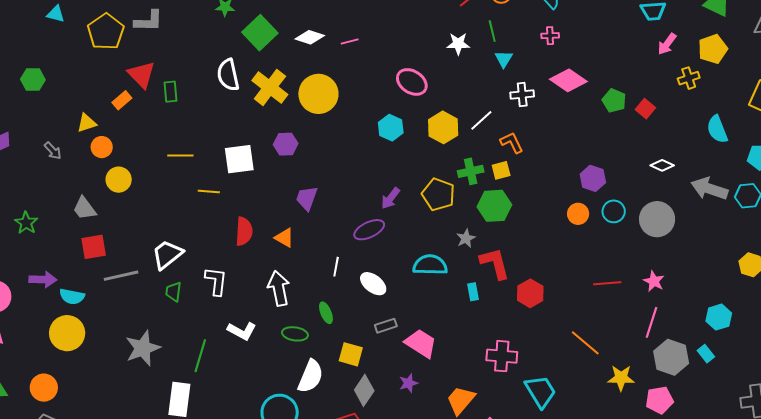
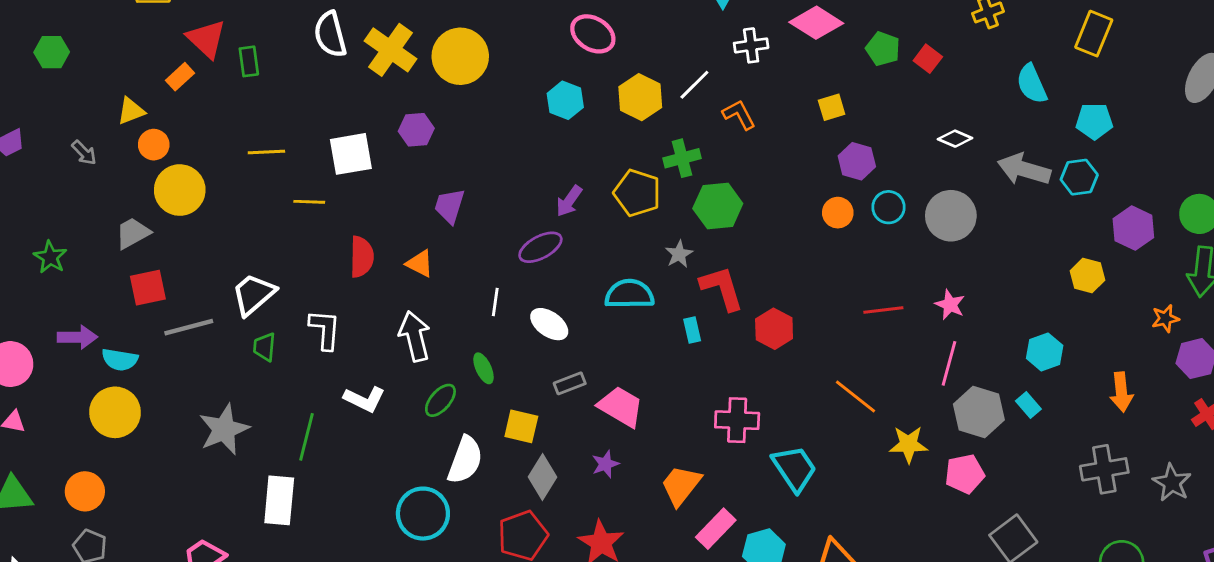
yellow square: (501, 170) -> (832, 107), moved
yellow circle: (119, 180) -> (180, 190), size x1.4
gray trapezoid: (85, 208) -> (133, 233), turned 100
green ellipse: (295, 334) -> (440, 400), turned -55

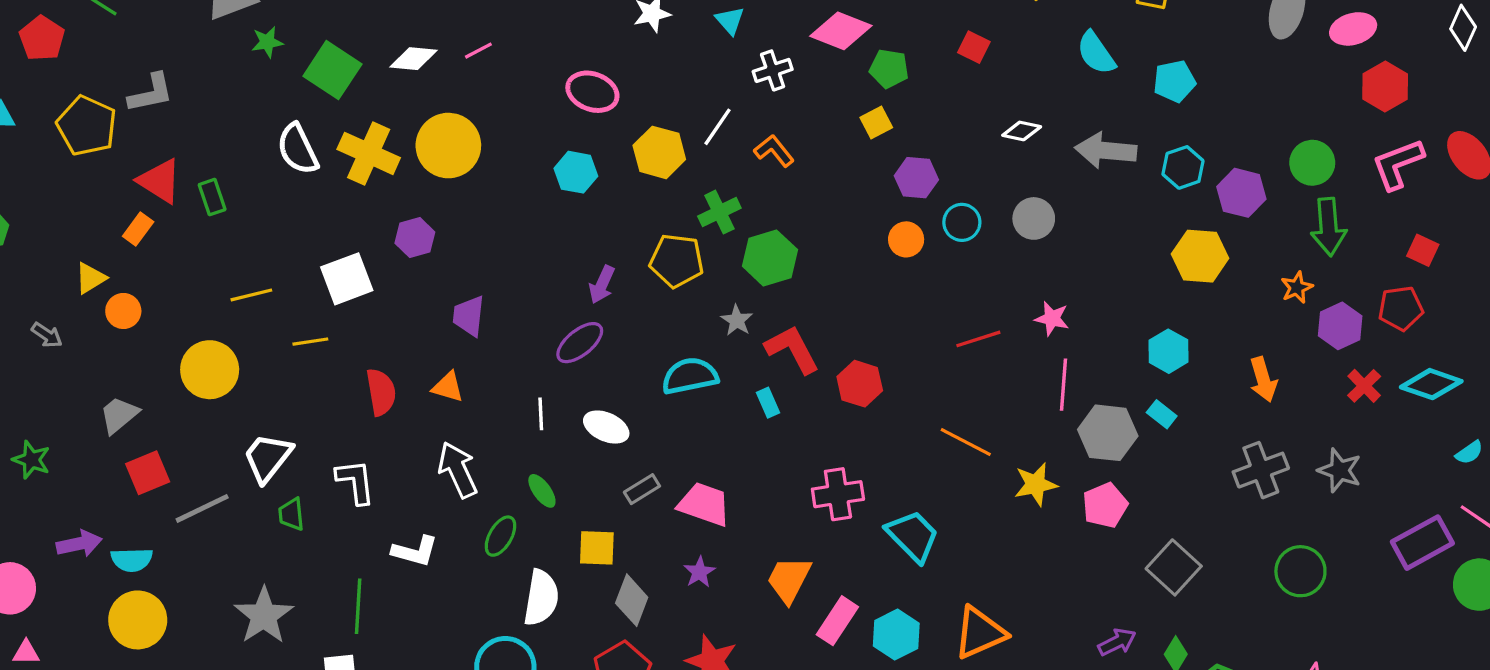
green pentagon: (883, 49) -> (889, 69), moved
cyan hexagon: (1079, 177) -> (1183, 167), moved
yellow circle: (180, 190) -> (210, 370), moved
gray circle: (951, 216) -> (1034, 218), size x0.7
yellow hexagon: (1087, 276) -> (1200, 256), size x1.4

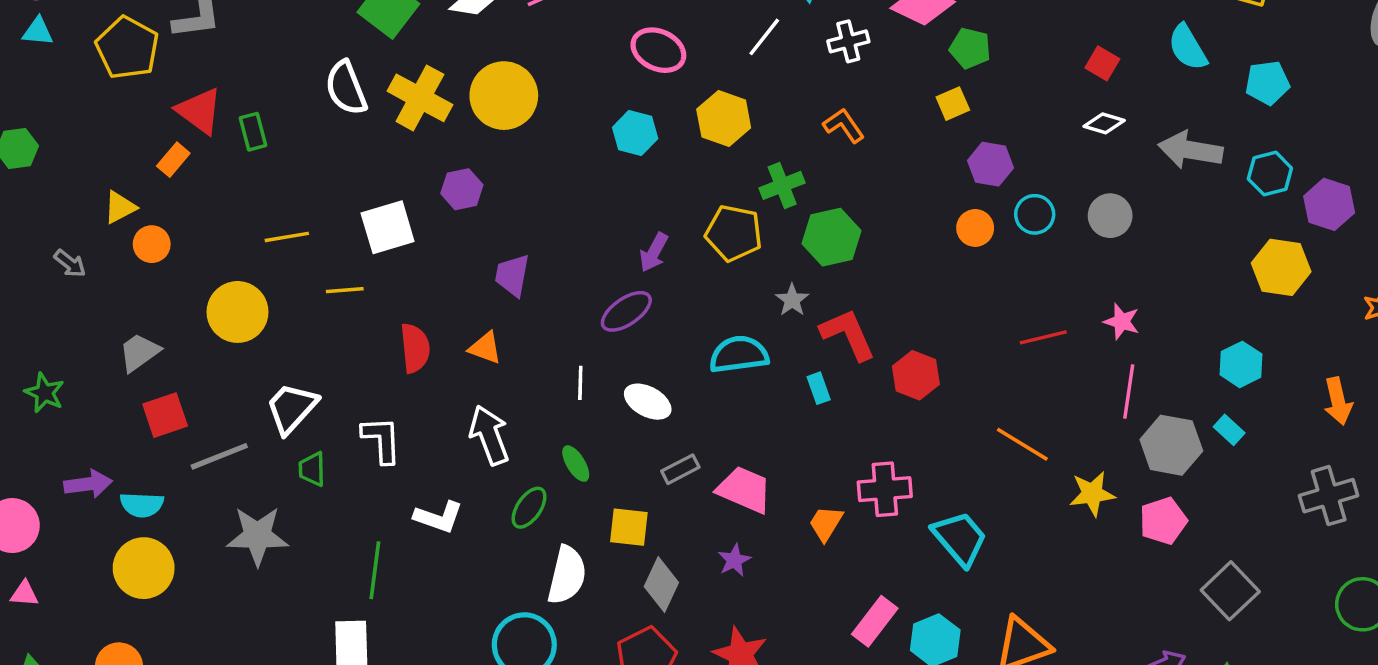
red square: (974, 47) -> (1102, 63), moved
white line: (717, 127) -> (764, 37), moved
orange trapezoid: (789, 580) -> (826, 523), moved, size x0.7
gray star: (264, 616) -> (257, 536), moved, turned 30

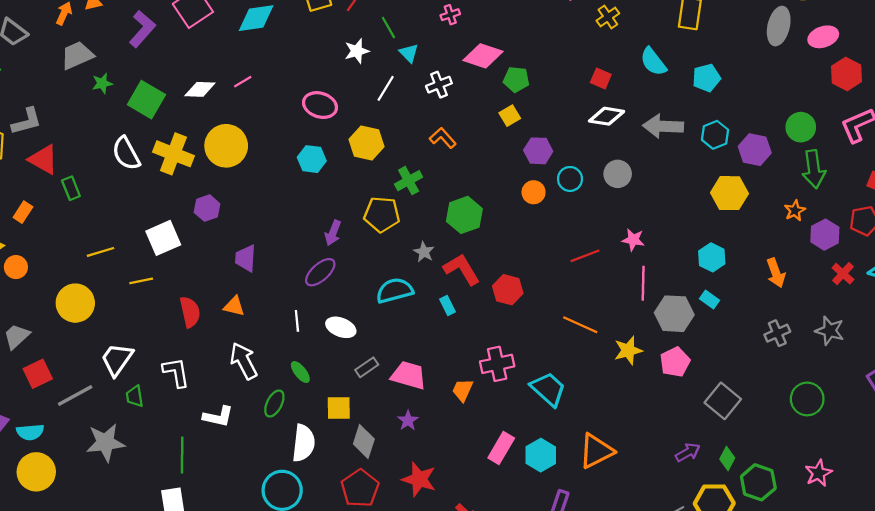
red triangle: (199, 111) -> (43, 159), moved
white diamond: (1104, 123) -> (607, 116), size x1.4
green hexagon: (832, 237) -> (464, 215), moved
gray cross: (1329, 496) -> (777, 333), size x0.7

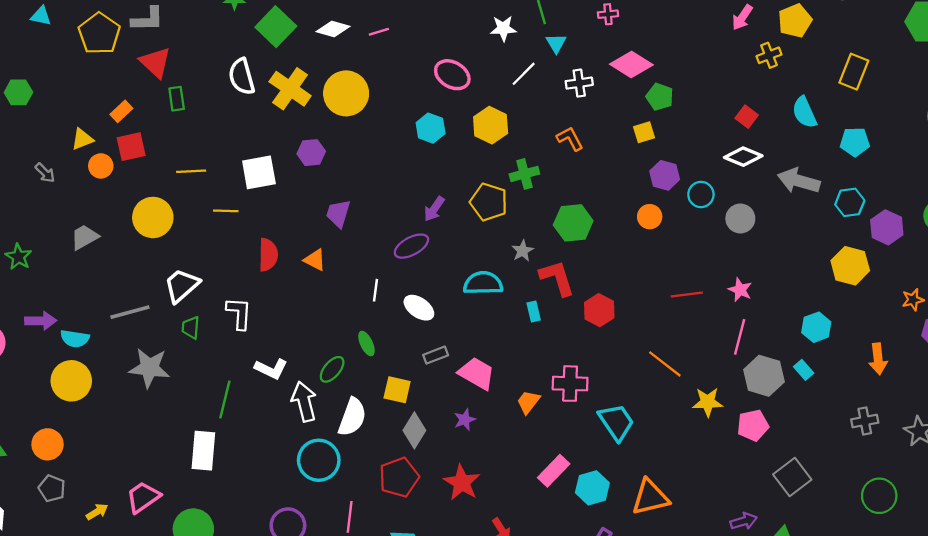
cyan circle: (570, 179) -> (701, 194), moved
white arrow: (244, 361) -> (304, 402), moved
red square: (38, 374) -> (131, 147), moved

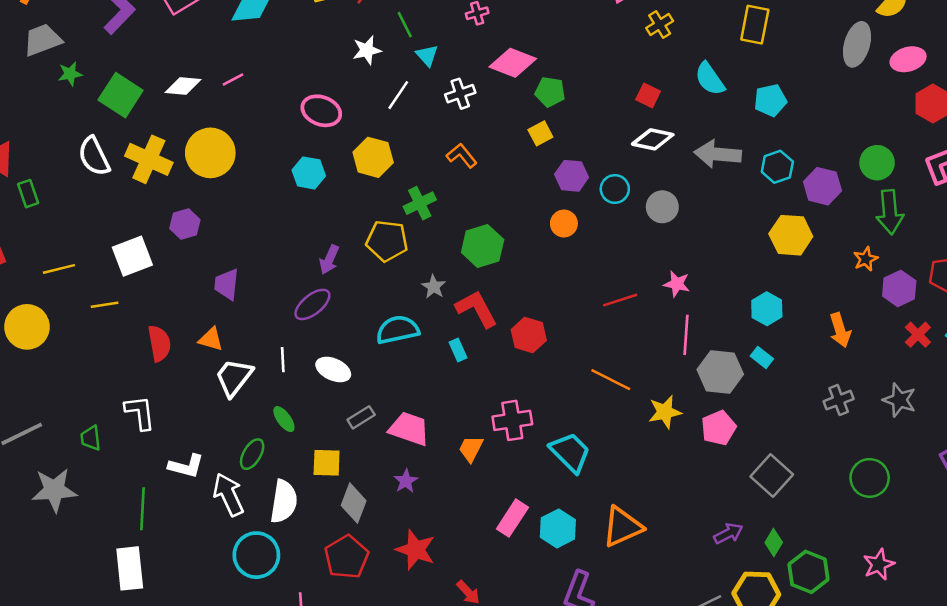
white trapezoid: (182, 285) -> (234, 377), moved

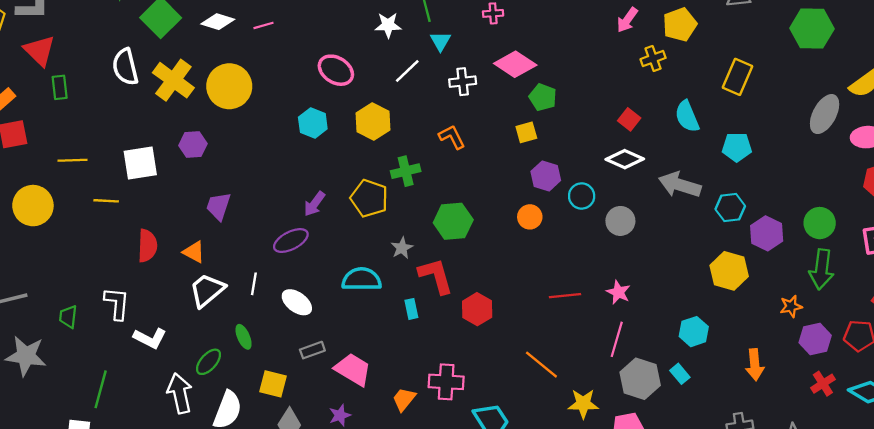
white L-shape: (186, 466) -> (150, 338), moved

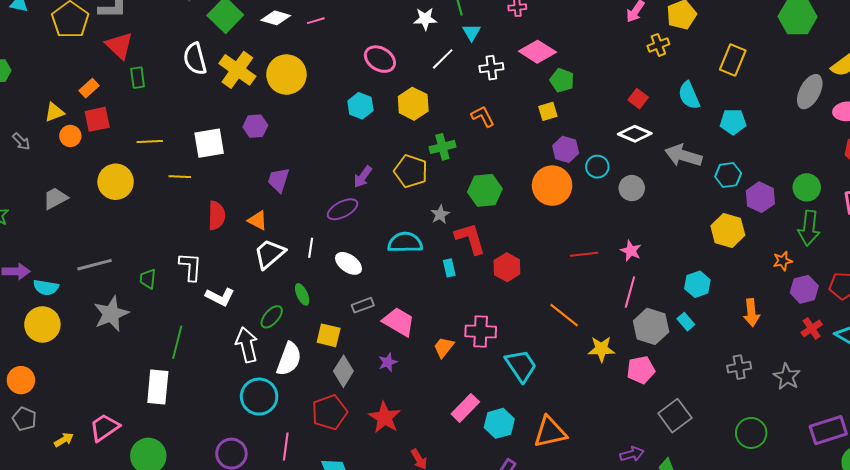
orange circle: (530, 217) -> (552, 186), size x1.8
gray star: (26, 356) -> (111, 314), turned -30

